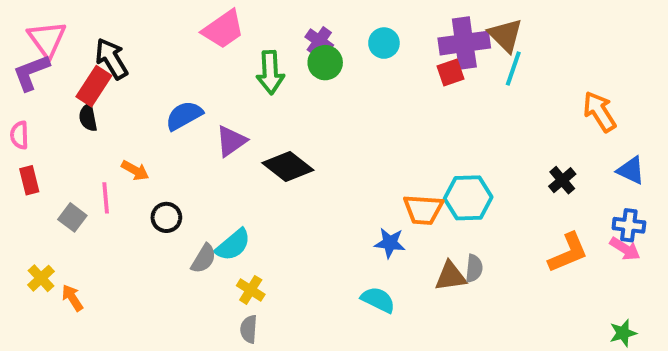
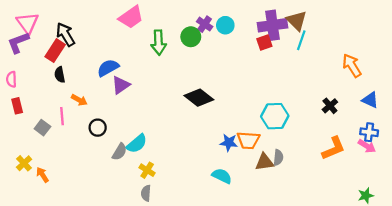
purple cross: (319, 41) -> (205, 24), moved
black semicircle: (88, 117) -> (60, 75), moved
purple triangle: (231, 141) -> (121, 85), moved
black diamond: (288, 166) -> (199, 98), moved
orange trapezoid: (423, 210) -> (248, 140), moved

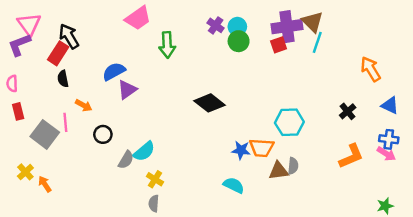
green circle: (191, 37) -> (239, 41), moved
gray square: (42, 128) -> (45, 134), size x1.6

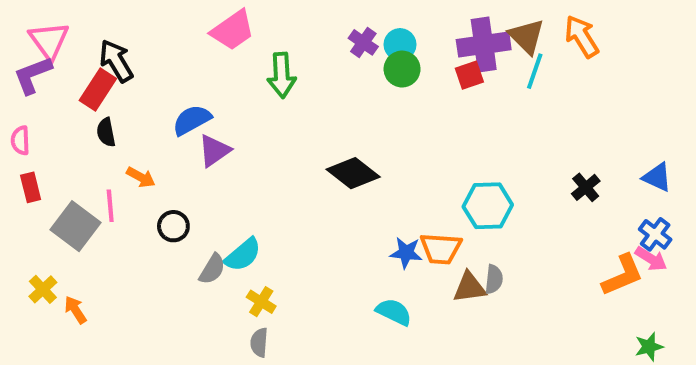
orange arrow: (371, 69) -> (582, 36), moved
blue cross: (389, 139) -> (655, 234), turned 30
orange L-shape: (351, 156) -> (622, 275), moved

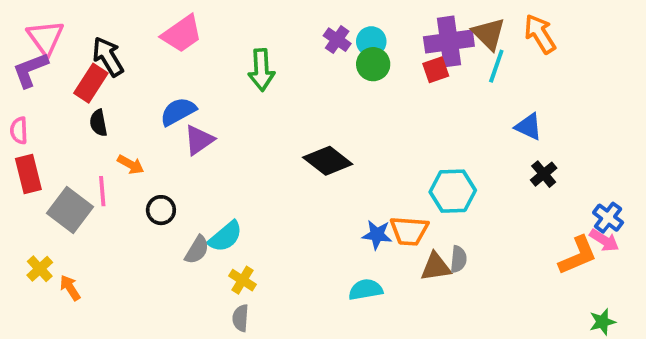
pink trapezoid: (233, 30) -> (182, 34), moved
blue triangle: (657, 177) -> (529, 127), moved
red rectangle: (31, 187) -> (28, 174), size x1.4
cyan semicircle: (394, 312) -> (366, 290), turned -36

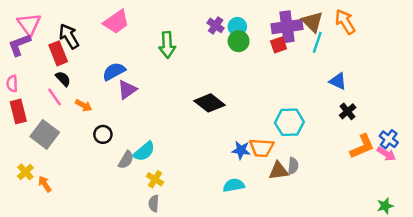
red rectangle: (91, 83) -> (58, 53), turned -55
black semicircle: (98, 123) -> (63, 79), turned 147
pink line: (102, 191) -> (54, 97), moved, turned -30
orange L-shape: (578, 256) -> (362, 147), moved

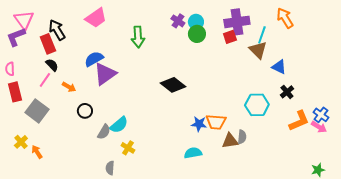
brown triangle: (312, 22) -> (258, 50), moved
purple triangle: (127, 90) -> (105, 74), size x1.4
pink line: (54, 97) -> (45, 80), turned 70
cyan hexagon: (289, 122) -> (257, 105), moved
gray semicircle: (154, 203) -> (110, 168), moved

